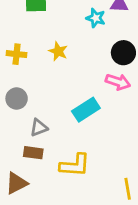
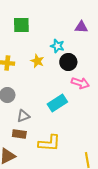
cyan star: (96, 18) -> (57, 46), moved
black circle: (123, 53) -> (68, 62), moved

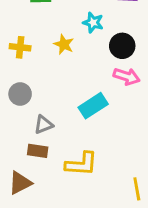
black circle: (68, 62) -> (122, 46), moved

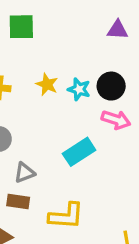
cyan star: (93, 22) -> (79, 89), moved

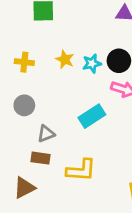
cyan star: (79, 89) -> (92, 63), turned -30

